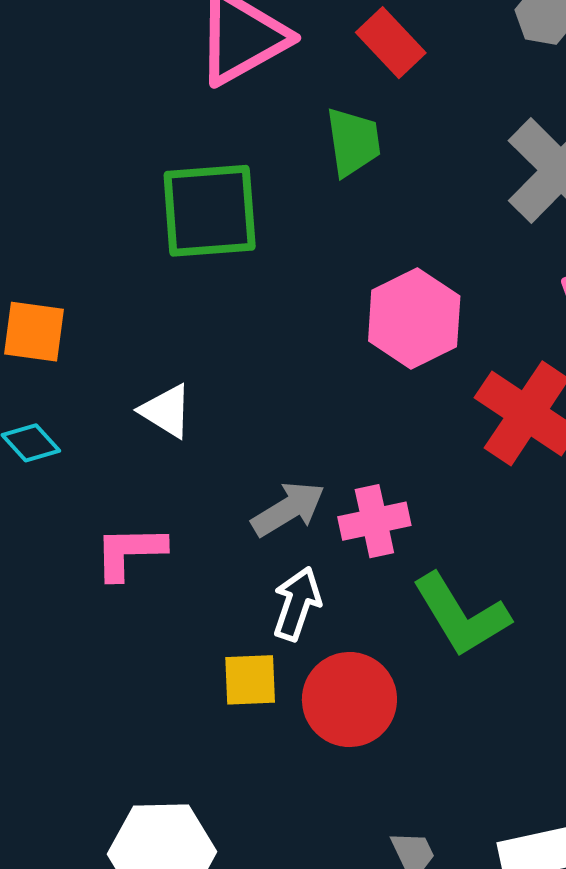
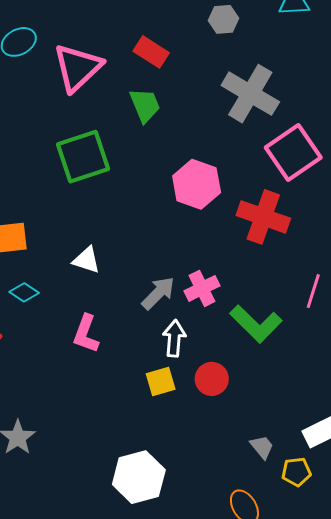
pink L-shape: (130, 552) -> (86, 334), turned -54
red circle: (349, 700) -> (212, 379), size x0.7

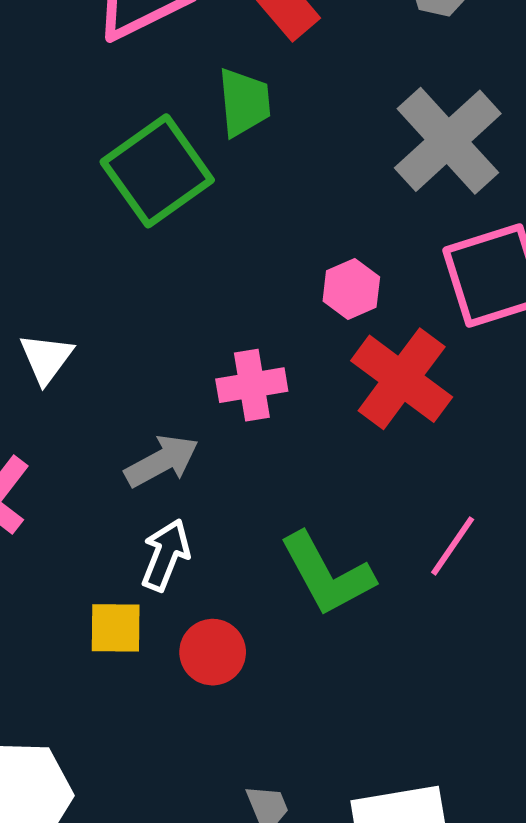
green square: (83, 157) -> (157, 171), moved, turned -34
pink hexagon: (197, 184) -> (351, 289), moved, size x0.6
white triangle: (86, 260) -> (46, 358), turned 32
pink cross: (202, 288) -> (252, 385), moved

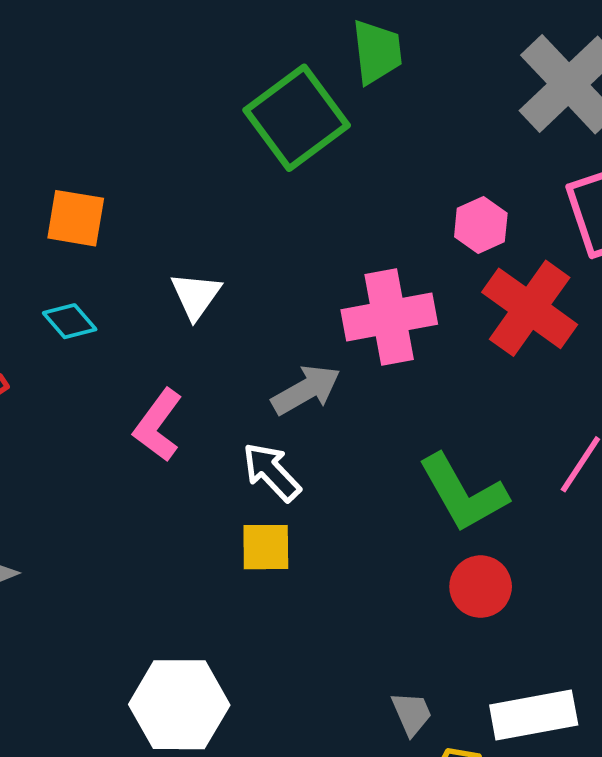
pink cross: (252, 385) -> (389, 317), size x1.4
white arrow: (166, 555) -> (271, 472), moved, turned -64
red circle: (213, 652) -> (481, 587), moved

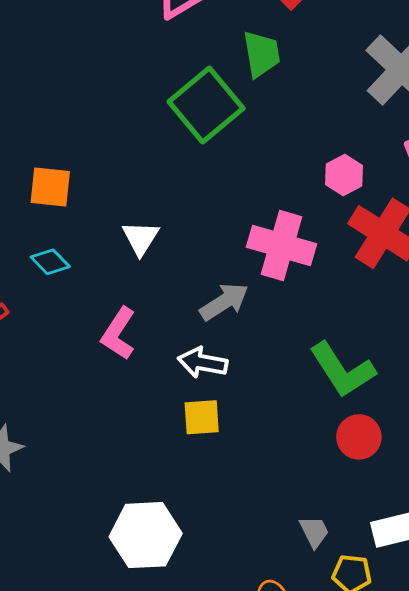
pink cross: (389, 317) -> (281, 245), turned 30
white arrow: (271, 472) -> (203, 363), turned -33

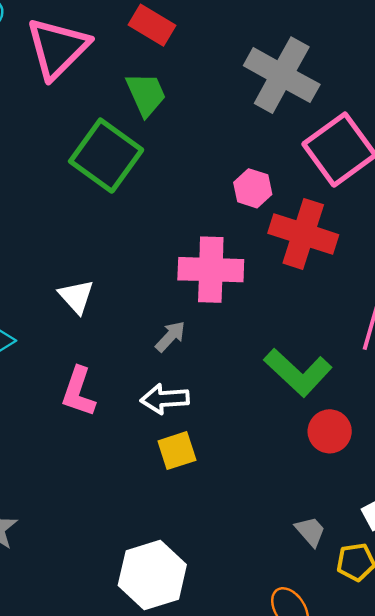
gray arrow: (224, 302) -> (170, 336), size x0.7

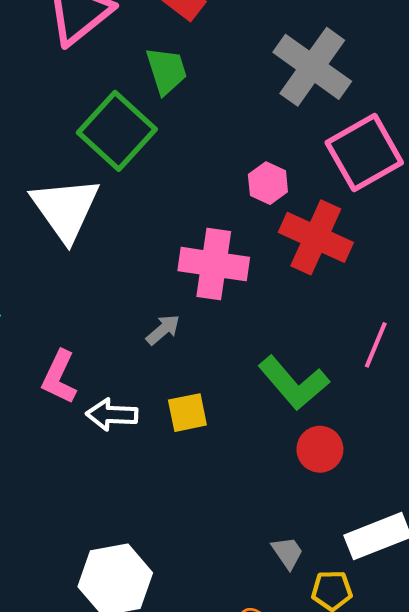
white triangle: (76, 296) -> (65, 209), moved, size x1.8
white arrow: (165, 399) -> (112, 415), moved
yellow square: (177, 451) -> (187, 413), moved

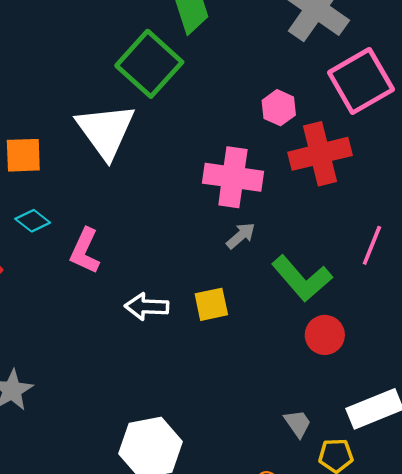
red cross: (316, 237) -> (320, 154), turned -38
gray arrow: (163, 330) -> (241, 236), moved
pink L-shape: (59, 377) -> (85, 251), moved

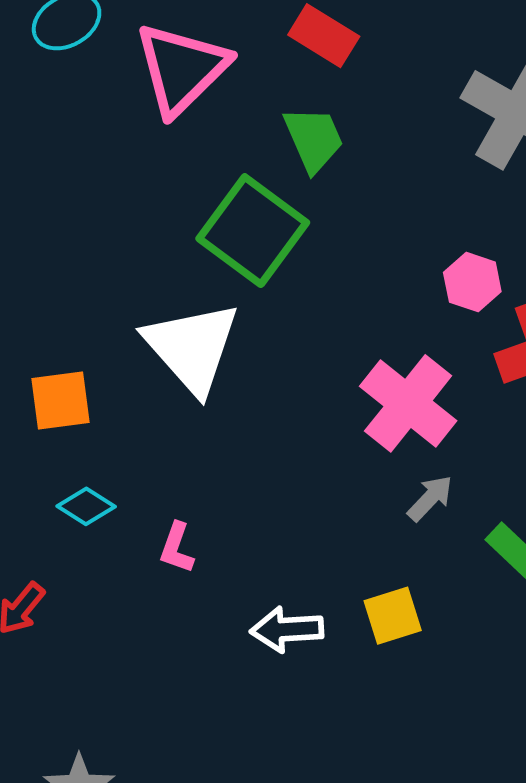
pink cross: (233, 177) -> (408, 403), turned 36
pink L-shape: (85, 251) -> (177, 548), size x0.7

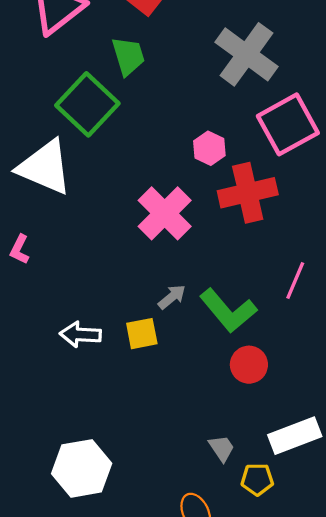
white triangle: (192, 348) -> (45, 167), turned -32
gray arrow: (430, 498) -> (172, 297), moved
pink L-shape: (177, 548) -> (20, 249), moved

